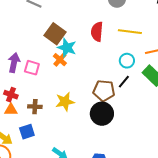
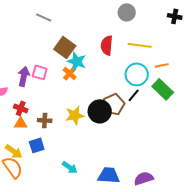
cyan circle: (127, 61) -> (137, 74), size x1.5
pink square: (32, 68) -> (40, 72), moved
brown pentagon: (104, 91) -> (114, 104), turned -30
black circle: (102, 114) -> (100, 111), moved

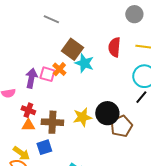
orange cross: (70, 73) -> (59, 69), moved
brown pentagon: (114, 104) -> (121, 126), moved
brown cross: (45, 120) -> (52, 122), size x1.5

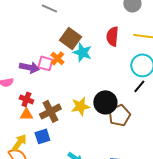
purple arrow: (31, 78) -> (29, 67), turned 90
brown cross: (52, 122) -> (50, 111), turned -30
yellow arrow: (21, 153) -> (19, 142), turned -90

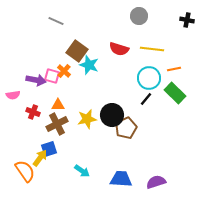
red semicircle: (112, 36) -> (119, 49), turned -78
orange triangle: (26, 114) -> (58, 105), moved
yellow arrow: (19, 142) -> (40, 158), moved

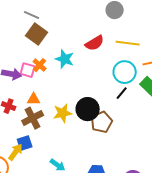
red semicircle: (119, 49) -> (95, 43), turned -48
brown square: (77, 51) -> (37, 34), moved

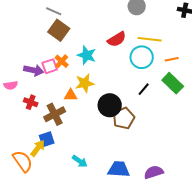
pink square: (28, 70) -> (50, 66), turned -35
cyan circle: (125, 72) -> (142, 57), moved
orange triangle: (34, 99) -> (71, 95), moved
yellow star: (63, 113) -> (85, 83), moved

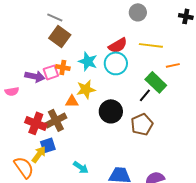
cyan circle: (142, 57) -> (116, 63), moved
orange cross: (62, 61) -> (63, 67), turned -32
green rectangle: (173, 83) -> (156, 82), moved
red cross: (31, 102) -> (36, 123), moved, size x1.5
brown pentagon: (124, 118) -> (142, 124), moved

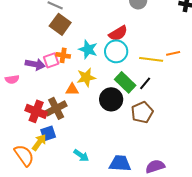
yellow line: (151, 45) -> (151, 59), moved
green rectangle: (156, 82) -> (125, 82), moved

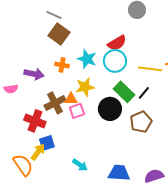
pink square: (51, 60) -> (77, 111), moved
brown cross: (56, 108) -> (55, 103), moved

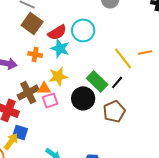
red semicircle: (117, 43) -> (57, 32), moved
cyan circle: (115, 61) -> (83, 30), moved
yellow line: (150, 69) -> (123, 58), turned 45
blue square: (47, 143) -> (20, 132), turned 35

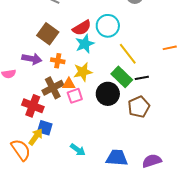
brown square: (32, 23) -> (48, 34), moved
cyan star: (60, 48) -> (85, 44), turned 30
orange cross: (35, 54) -> (58, 61), moved
yellow line: (123, 58) -> (128, 54), moved
black line: (117, 82) -> (142, 78), turned 40

